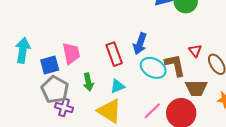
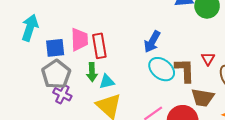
red rectangle: (114, 54) -> (99, 46), moved
cyan triangle: (117, 86) -> (107, 82), moved

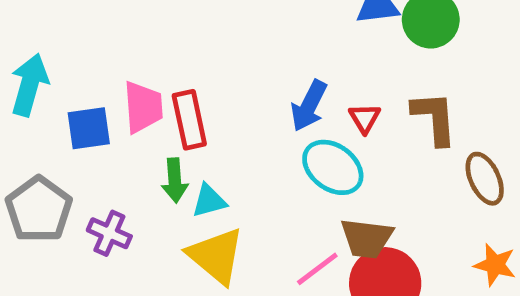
red triangle: (208, 59) -> (365, 118), moved
brown L-shape: (185, 70) -> (434, 118), moved
gray pentagon: (56, 74) -> (39, 209), moved
brown trapezoid: (203, 98) -> (367, 238), moved

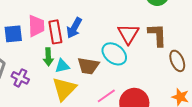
blue arrow: (309, 106) -> (74, 28), moved
red triangle: (365, 118) -> (128, 34), size x1.6
brown trapezoid: (367, 238) -> (88, 66), moved
yellow triangle: (216, 256) -> (64, 89), turned 32

